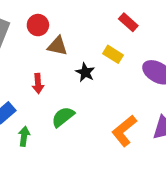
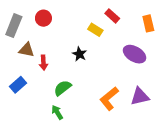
brown triangle: (57, 46) -> (27, 50), moved
yellow rectangle: (113, 54) -> (95, 30), moved
green arrow: (24, 136) -> (57, 112), moved, turned -40

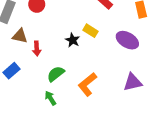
yellow rectangle: (95, 30) -> (90, 31), moved
orange L-shape: (109, 99) -> (87, 84), moved

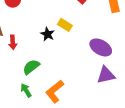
purple ellipse: (127, 40) -> (101, 47), moved
orange L-shape: (87, 84) -> (55, 91), moved

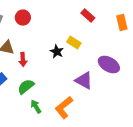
green semicircle: (31, 67) -> (26, 87), moved
purple triangle: (106, 75) -> (84, 81), moved, turned 42

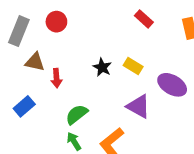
yellow rectangle: (74, 43) -> (133, 66), moved
green semicircle: (26, 87) -> (77, 114), moved

